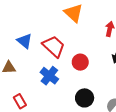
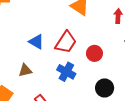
red trapezoid: (54, 46) -> (66, 42), turned 90

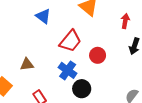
blue triangle: (36, 42) -> (43, 16), moved
black circle: (105, 88) -> (82, 89), moved

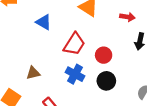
red arrow: (125, 21) -> (127, 17), turned 96
black circle: (82, 89) -> (106, 81), moved

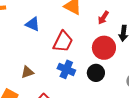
red arrow: (127, 17) -> (103, 18), moved, turned 120
red circle: (104, 55) -> (104, 48), moved, size x1.5

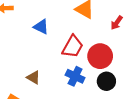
red circle: (104, 48) -> (100, 56), moved
brown triangle: (27, 72) -> (34, 78), turned 48

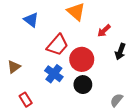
brown triangle: (34, 78) -> (14, 67), turned 40

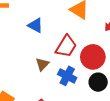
brown triangle: (14, 67) -> (42, 64), moved

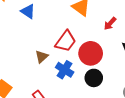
blue triangle: (36, 25) -> (28, 11), moved

